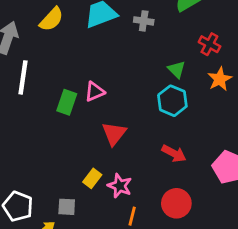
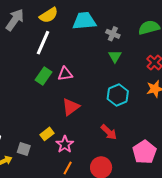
green triangle: (177, 69) -> (115, 56), moved
white line: (23, 77) -> (43, 43), moved

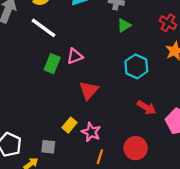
white line: (43, 43) -> (44, 28), turned -65
green triangle: (115, 56) -> (124, 25), turned 40
red arrow: (109, 132) -> (146, 107), moved

